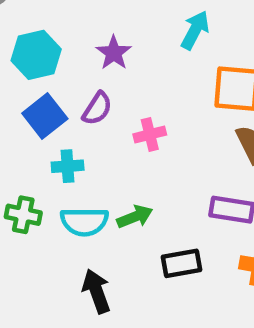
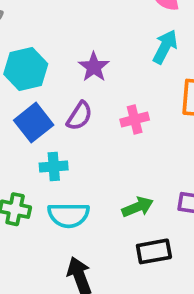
pink cross: (150, 134) -> (135, 120), moved
green arrow: (135, 217) -> (138, 207), moved

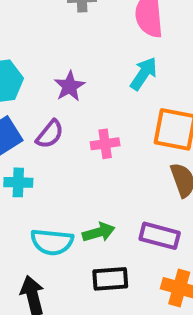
cyan semicircle: (69, 215) -> (52, 242), moved

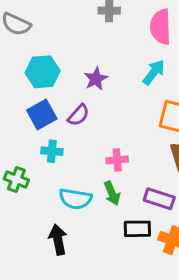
pink cross: (105, 144) -> (117, 160), moved
green arrow: (99, 232) -> (112, 193), turned 80
black rectangle: (110, 279) -> (137, 229), moved

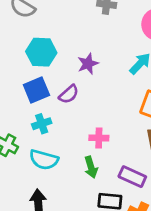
cyan cross: (52, 151) -> (42, 124), turned -30
cyan semicircle: (75, 199) -> (44, 160), moved

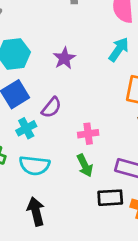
purple semicircle: (69, 94) -> (51, 107), moved

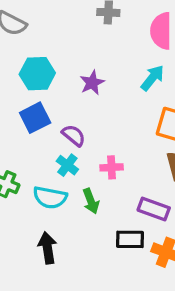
purple semicircle: (51, 107) -> (74, 135), turned -95
cyan cross: (26, 128) -> (67, 165), moved, turned -30
green arrow: (85, 165) -> (91, 201), moved

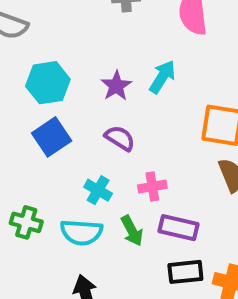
cyan arrow: (152, 78) -> (162, 77), moved
purple semicircle: (74, 135) -> (120, 138), moved
purple rectangle: (154, 209) -> (179, 228), moved

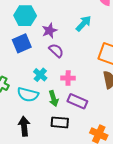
purple star: (116, 86) -> (49, 31), moved
black rectangle: (185, 272) -> (60, 122), moved

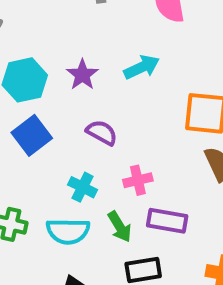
cyan arrow: (84, 23) -> (142, 67), turned 36
purple star: (49, 31) -> (82, 75), moved

